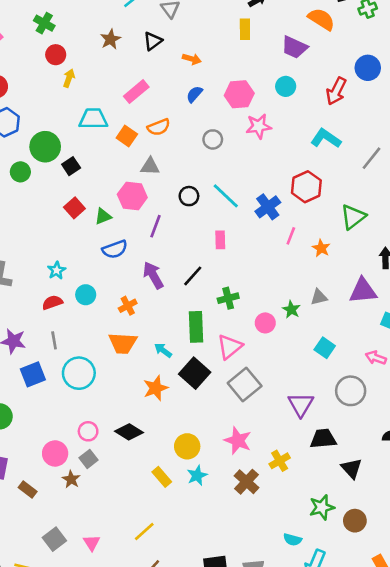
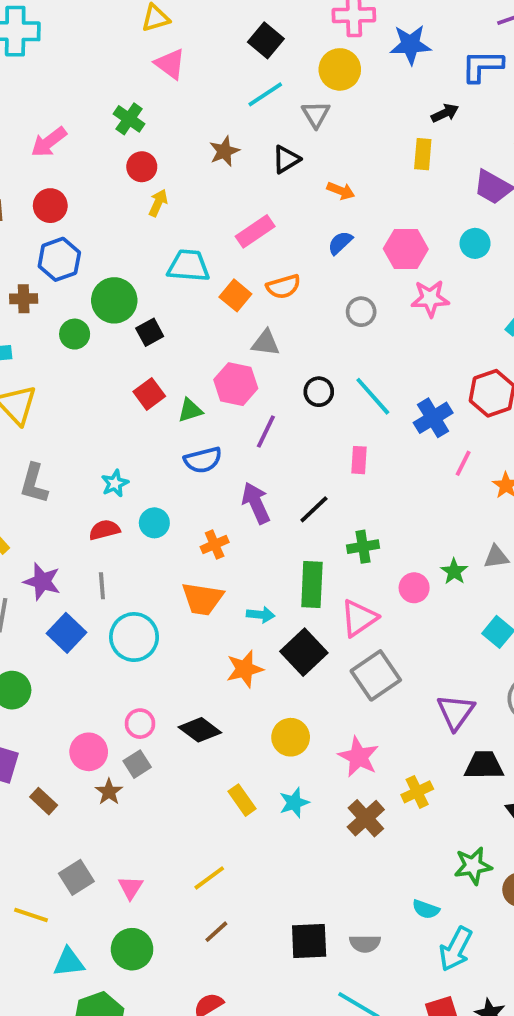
cyan arrow: (163, 350) -> (261, 615), turned 144
blue square: (33, 374) -> (66, 633), turned -30
yellow circle: (187, 446) -> (291, 737), moved

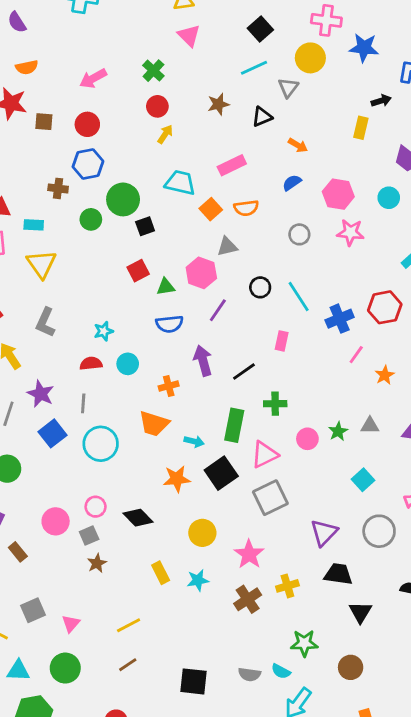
gray triangle: (266, 343) -> (227, 247), turned -30
brown star: (109, 792) -> (97, 563), moved
green star: (473, 866) -> (304, 643), moved
gray semicircle: (365, 943) -> (249, 674), moved

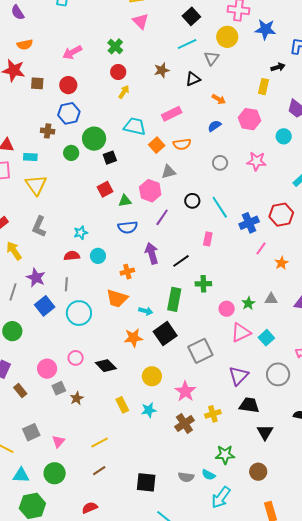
pink hexagon: (338, 194) -> (249, 119), moved
pink triangle: (264, 455) -> (241, 333), moved
gray square: (89, 535) -> (59, 388), moved

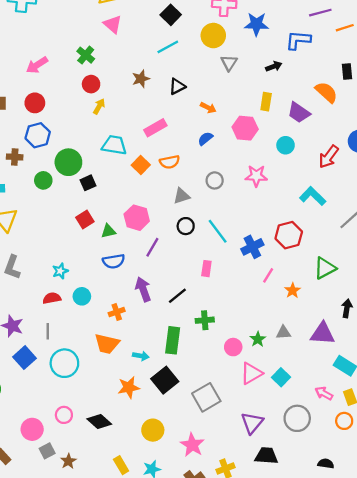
gray triangle: (212, 58) -> (229, 63), moved
yellow rectangle: (264, 87) -> (266, 102), moved
gray triangle: (169, 172) -> (182, 196), moved

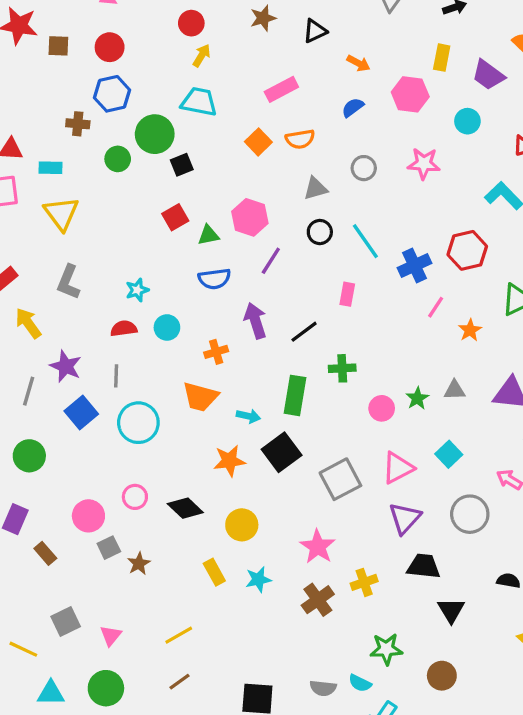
cyan trapezoid: (114, 145) -> (199, 102), moved
pink triangle: (251, 373) -> (398, 468), moved
yellow circle: (153, 430) -> (242, 525), moved

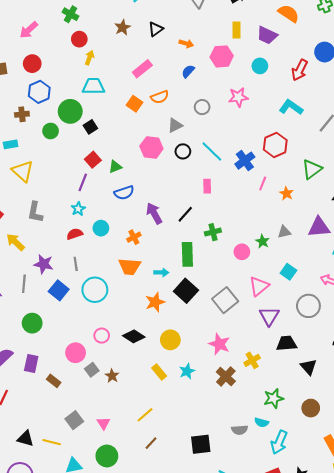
pink hexagon: (250, 217) -> (151, 147), moved
purple line: (271, 261) -> (83, 182), moved

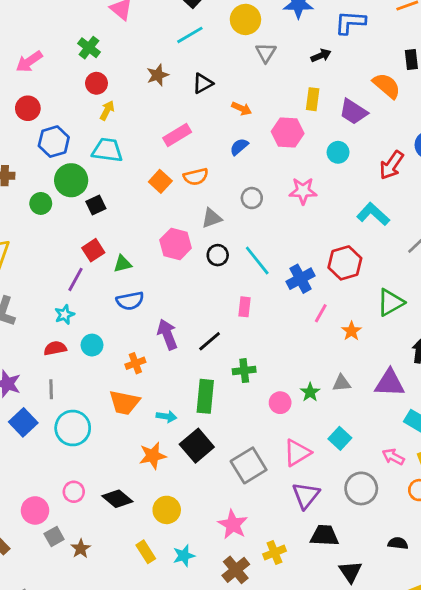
blue hexagon: (39, 92) -> (54, 142), moved

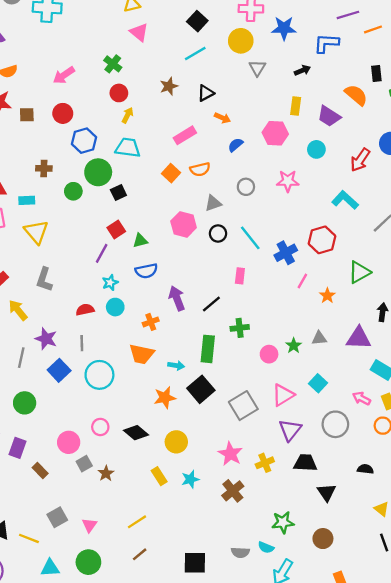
orange arrow: (242, 109) -> (222, 118), moved
cyan star: (65, 315) -> (110, 283), moved
yellow cross: (274, 553) -> (265, 463), moved

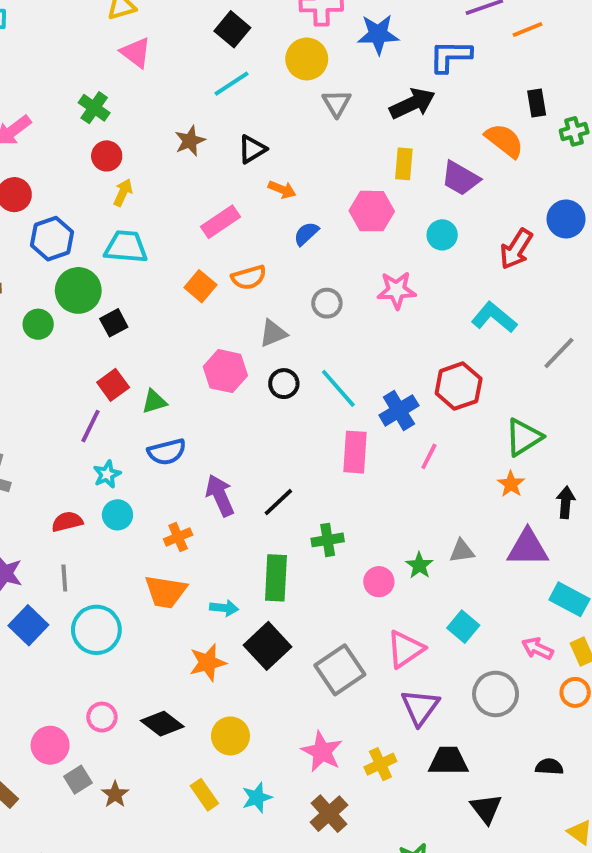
black arrow: (302, 70) -> (412, 104), size x1.6
pink rectangle: (240, 276) -> (355, 452), moved, size x1.5
orange star: (327, 296) -> (511, 484), moved

